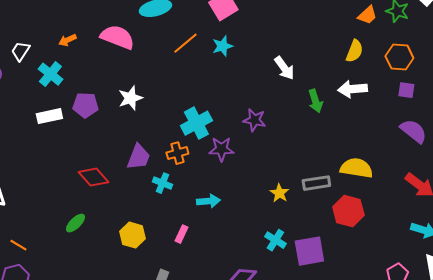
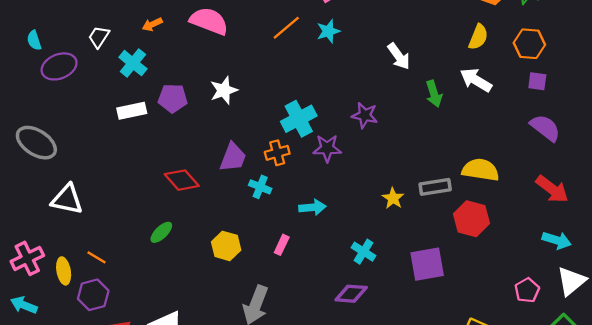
white arrow: (352, 89) -> (476, 80), turned 36
cyan cross: (275, 240) -> (364, 252), moved

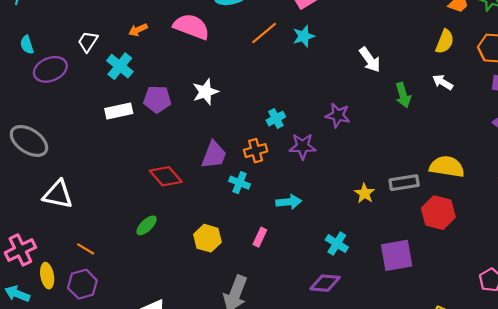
white arrow: (476, 80) -> (443, 82), size x0.7
cyan cross: (299, 119) -> (276, 119), size x0.6
yellow ellipse: (64, 271) -> (47, 276), moved

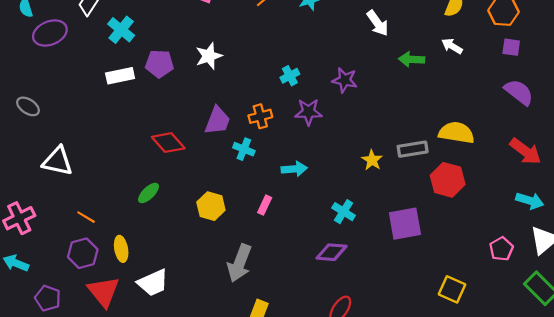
green arrow: (403, 95) -> (411, 59), turned 110
cyan cross: (276, 119) -> (290, 76), moved
gray ellipse: (29, 141) -> (28, 106), size x0.6
yellow ellipse: (47, 276) -> (121, 249), moved

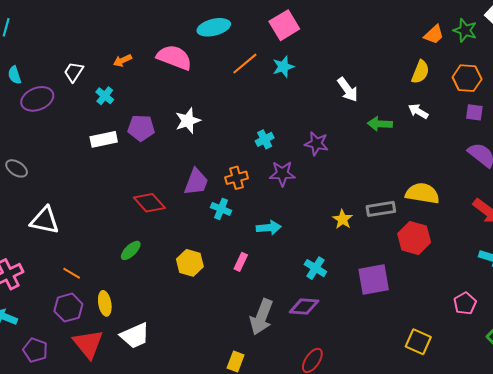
cyan cross: (121, 30) -> (105, 96), size x0.7
gray arrow: (239, 263) -> (262, 317), moved

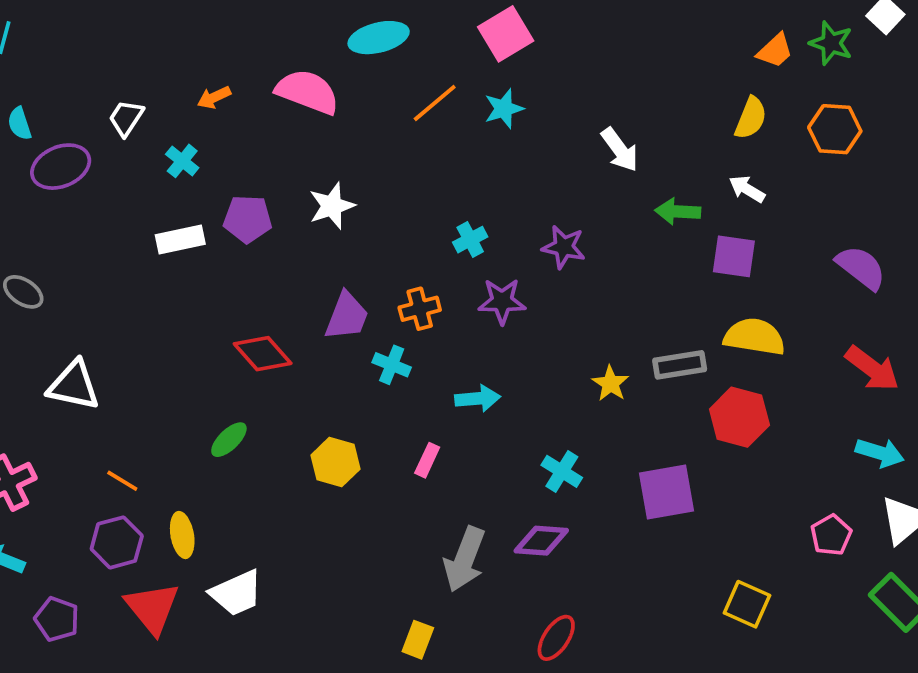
purple square: (474, 112) -> (734, 256), moved, size x1.4

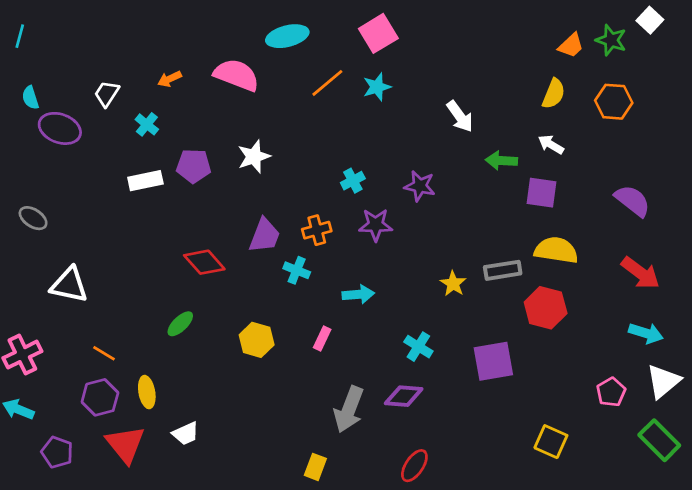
purple ellipse: (61, 167) -> (60, 128), turned 42
white trapezoid: (236, 593) -> (186, 434), size x0.7

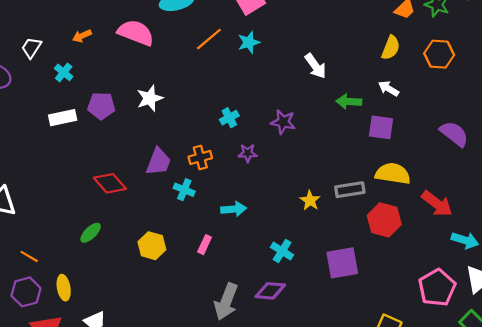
purple star: (376, 225) -> (248, 153), size x0.7
red arrow: (641, 273) -> (437, 204), moved
pink pentagon: (611, 392) -> (437, 288), size x1.6

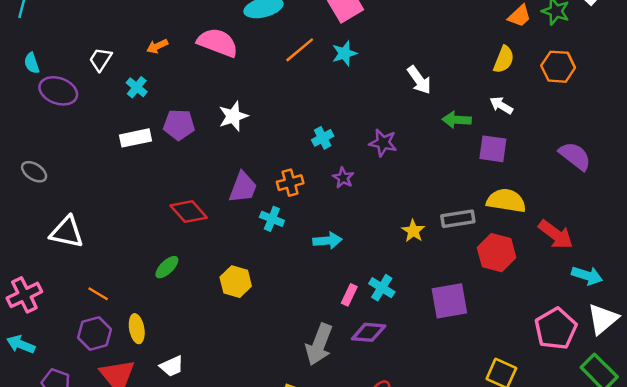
purple star: (248, 153) -> (343, 178), turned 30
pink rectangle: (205, 245) -> (349, 295), moved

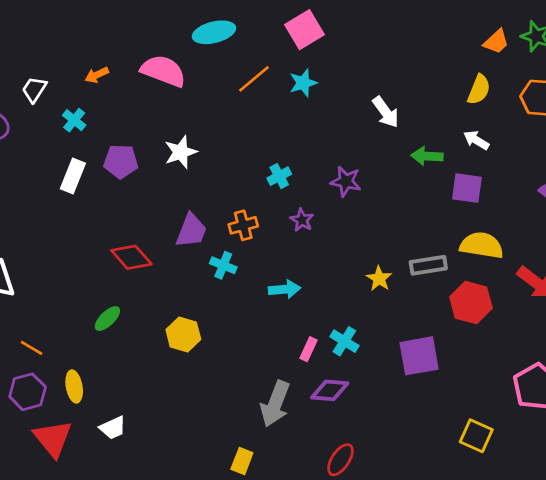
white rectangle: (136, 138) -> (73, 176), turned -56

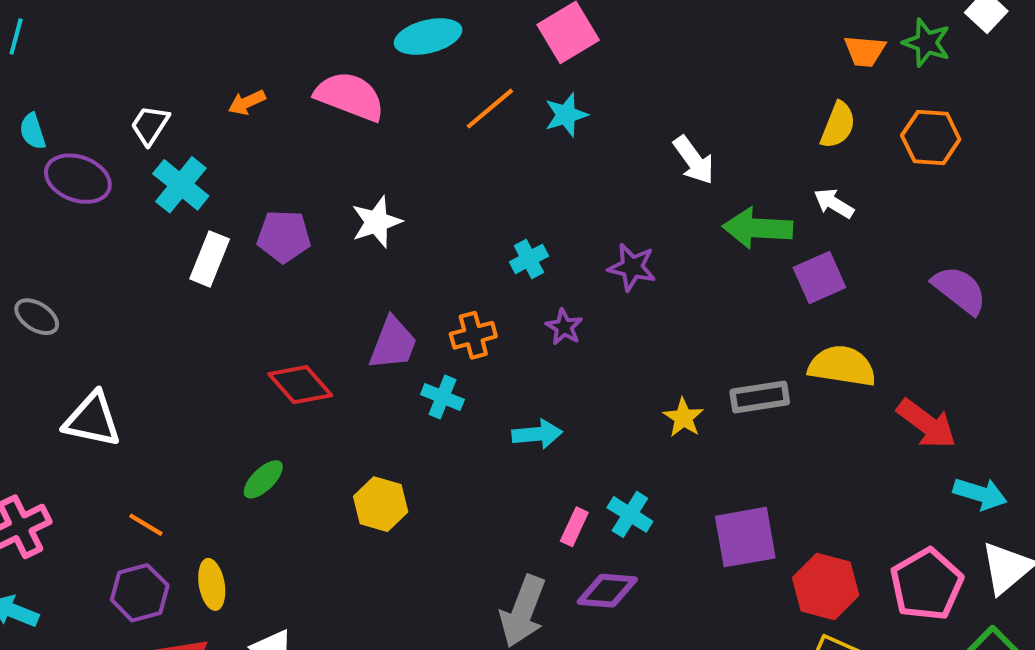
orange trapezoid: (496, 42) -> (865, 51), turned 48
cyan cross: (74, 120) -> (181, 185), moved, size x1.5
green arrow: (427, 156) -> (758, 228), size x1.4
purple square: (467, 188) -> (819, 278), turned -32
red hexagon: (471, 303) -> (826, 587), moved

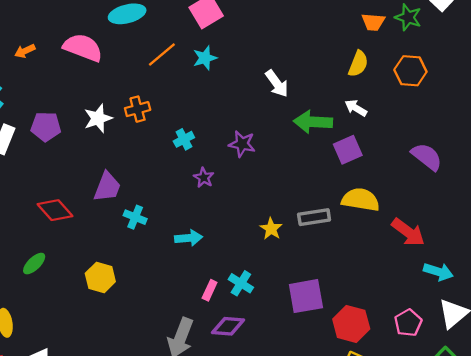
orange cross: (473, 335) -> (138, 109), moved
pink pentagon: (927, 584) -> (408, 323), size x0.7

